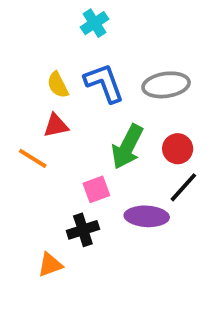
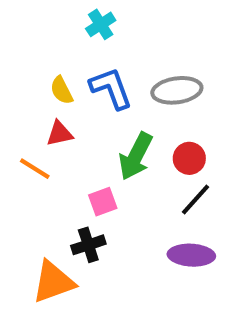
purple ellipse: (147, 216) -> (191, 255), moved
orange triangle: (50, 265) -> (53, 282), size x1.6

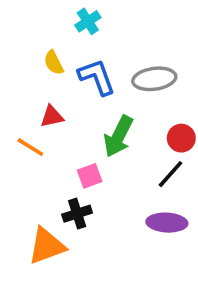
yellow semicircle: (62, 90) -> (54, 63), moved
red circle: (189, 158) -> (181, 138), moved

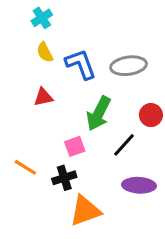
cyan cross: (88, 21) -> (42, 18), moved
orange line: (30, 147) -> (25, 167), moved
black line: (170, 174) -> (124, 145), moved
orange triangle: (47, 246) -> (85, 211), moved

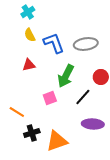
black cross: (64, 178) -> (32, 133), moved

